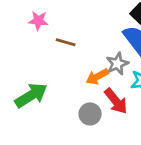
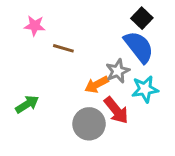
green arrow: (31, 95) -> (27, 104), size x0.7
gray circle: (90, 114) -> (89, 124), size x1.4

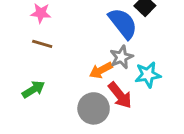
blue semicircle: (139, 47) -> (123, 23), moved
brown line: (63, 48) -> (42, 44), moved

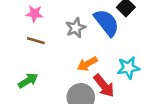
gray star: (121, 57) -> (76, 28), moved

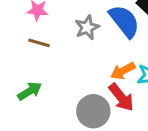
orange arrow: (87, 64) -> (123, 71), moved

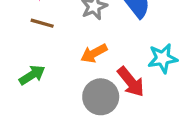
orange arrow: (123, 71) -> (94, 53), moved

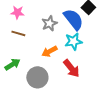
cyan star: (163, 58) -> (73, 41), moved
gray circle: (101, 97) -> (37, 77), moved

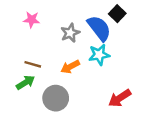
brown line: (18, 33) -> (33, 64), moved
red arrow: (71, 68) -> (120, 98), moved, turned 96

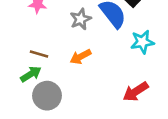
cyan star: (99, 55) -> (142, 42), moved
gray circle: (56, 98) -> (47, 96), moved

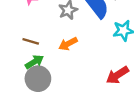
green arrow: (31, 74) -> (34, 62), moved

